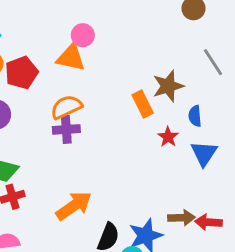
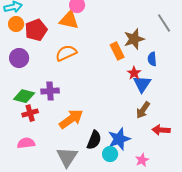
purple cross: (66, 129) -> (50, 91), moved
blue triangle: (204, 153) -> (142, 84), moved
brown arrow: (182, 218) -> (143, 110), moved, turned 126

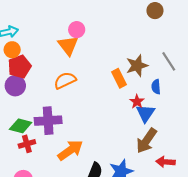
orange triangle: (69, 20) -> (68, 45), turned 40
gray line: (164, 23) -> (169, 61), moved
red pentagon: (36, 30) -> (20, 67), moved
purple cross: (50, 91) -> (48, 121), size x1.4
brown arrow: (143, 110) -> (146, 141), size x1.4

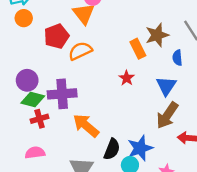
red pentagon: (20, 67) -> (57, 36), moved
purple circle: (15, 86) -> (27, 80), moved
red star: (137, 102) -> (127, 78), moved
orange arrow: (70, 150) -> (86, 125), turned -105

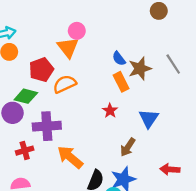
blue semicircle: (177, 58) -> (119, 59), moved, turned -32
green diamond: (33, 100) -> (26, 96), moved
brown arrow: (167, 115) -> (128, 147), moved, size x0.7

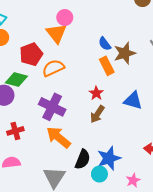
blue triangle: (149, 118) -> (133, 101), turned -48
purple cross: (47, 126) -> (52, 107), moved, turned 30
brown arrow: (128, 147) -> (97, 114), moved

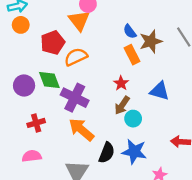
green diamond: (16, 79) -> (49, 80), moved, turned 55
blue star: (109, 158) -> (134, 152), turned 30
cyan circle: (99, 174) -> (133, 119), moved

